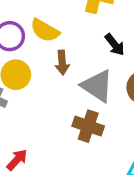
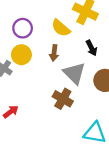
yellow semicircle: (45, 30) -> (61, 28), moved

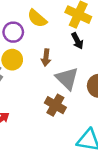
yellow semicircle: (61, 28) -> (37, 18), moved
black arrow: (92, 48) -> (77, 41), moved

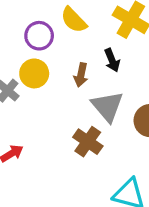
black arrow: (77, 41) -> (112, 60), moved

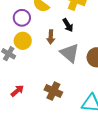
brown cross: (88, 142) -> (53, 91), moved

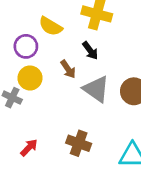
brown arrow: (51, 37) -> (68, 69), turned -32

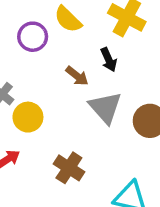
brown arrow: (68, 69) -> (77, 76), turned -30
yellow circle: (30, 78) -> (28, 117), moved

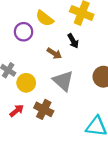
gray triangle: (105, 108) -> (63, 81), moved
brown cross: (69, 168) -> (44, 109), moved

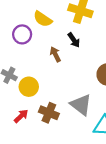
brown arrow: (54, 53) -> (55, 54), turned -144
gray triangle: (63, 81) -> (81, 105), moved

